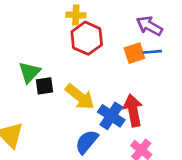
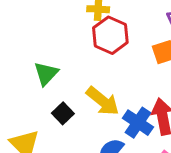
black square: (44, 86) -> (63, 113), moved, turned -36

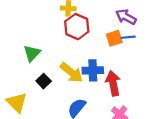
blue cross: (138, 123) -> (93, 70), moved, turned -36

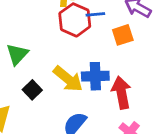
blue line: (128, 37) -> (95, 14), moved

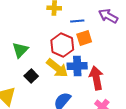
red hexagon: (75, 20) -> (62, 45), moved
orange square: (123, 35) -> (84, 38), moved

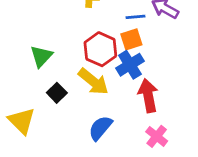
blue line: (77, 21) -> (136, 17), moved
blue cross: (77, 66) -> (130, 65), moved, turned -30

